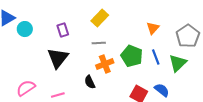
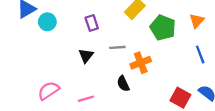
gray line: (99, 43) -> (117, 47), moved
green pentagon: (132, 56) -> (163, 28), moved
black triangle: (58, 58) -> (86, 56), size x0.6

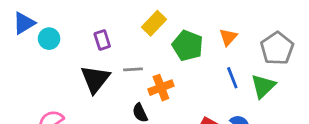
black triangle: (86, 56) -> (95, 79), size x1.6

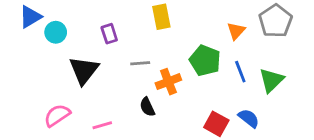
yellow rectangle: (154, 23) -> (161, 17), turned -55
green pentagon: (188, 46) -> (205, 60), moved
gray pentagon: (277, 48) -> (276, 21), moved
black triangle: (95, 79) -> (84, 70), moved

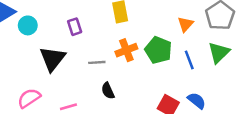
gray line: (140, 63) -> (97, 62), moved
green triangle: (271, 80) -> (219, 53), moved
orange cross: (168, 82) -> (126, 50), moved

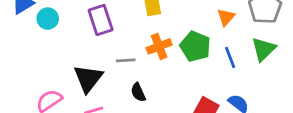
purple rectangle: (75, 27) -> (101, 20), size x1.5
black triangle: (52, 59) -> (88, 78), moved

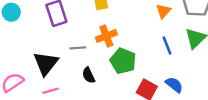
green pentagon: (195, 46) -> (123, 61), moved

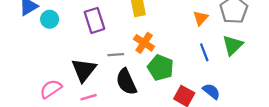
orange cross: (106, 36) -> (144, 43), turned -36
black semicircle: (89, 75) -> (126, 82), size x1.6

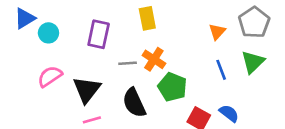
purple rectangle: (94, 20) -> (99, 34), turned 30
gray line: (116, 55) -> (128, 63), moved
pink semicircle: (51, 89) -> (50, 76), moved

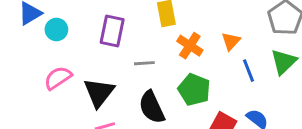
orange triangle: (217, 32) -> (231, 41), moved
orange cross: (154, 59) -> (190, 46), moved

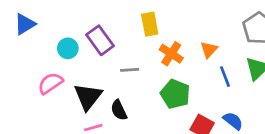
cyan circle: (56, 30) -> (68, 48), moved
purple rectangle: (112, 31) -> (100, 40), turned -48
black semicircle: (152, 107) -> (119, 110), moved, size x0.7

